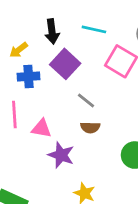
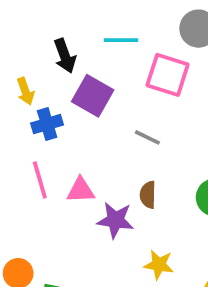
yellow arrow: (19, 50) -> (25, 91), turned -60
gray line: (86, 100) -> (147, 137), moved
brown semicircle: (90, 127) -> (148, 195), moved, turned 102

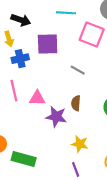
black arrow: (65, 56) -> (21, 20), moved, turned -54
purple square: (93, 96) -> (48, 44), turned -35

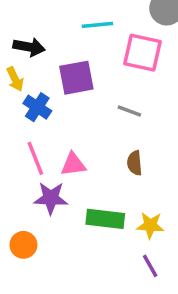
blue cross: (20, 59) -> (37, 107), turned -35
purple star: (56, 117) -> (51, 198), moved
green rectangle: (24, 159) -> (105, 219), moved

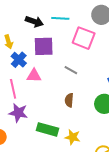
black arrow: (29, 47) -> (34, 22), moved
pink triangle: (73, 164) -> (34, 76), moved

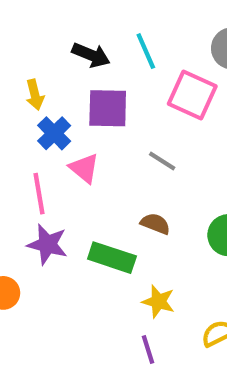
cyan line: (60, 18) -> (146, 51), turned 60
pink triangle: (34, 76) -> (84, 168), turned 35
brown semicircle: (69, 100) -> (155, 224), turned 104
green rectangle: (47, 129) -> (112, 258), moved

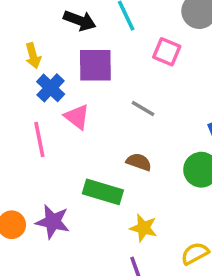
pink square: (192, 95) -> (167, 52), size x0.7
purple star: (47, 244) -> (53, 222), moved

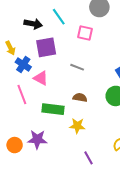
green rectangle: (103, 192) -> (53, 109), moved
yellow star: (144, 228) -> (77, 126), moved

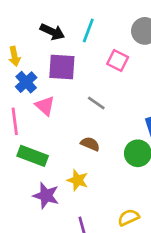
cyan line: (59, 17) -> (88, 31), turned 42
green rectangle: (53, 109) -> (33, 156), moved
purple star: (37, 139) -> (46, 196), moved

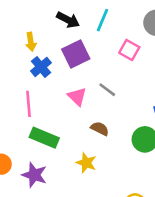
purple square: (62, 67) -> (76, 54), turned -32
pink triangle: (45, 106) -> (77, 97), moved
purple star: (46, 196) -> (34, 175), moved

